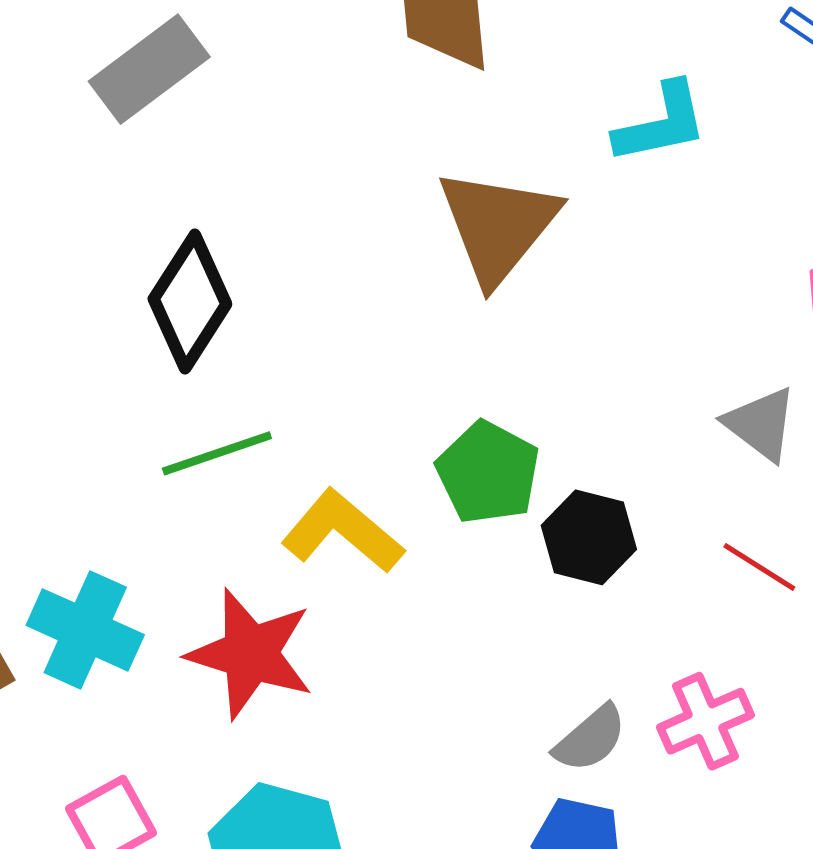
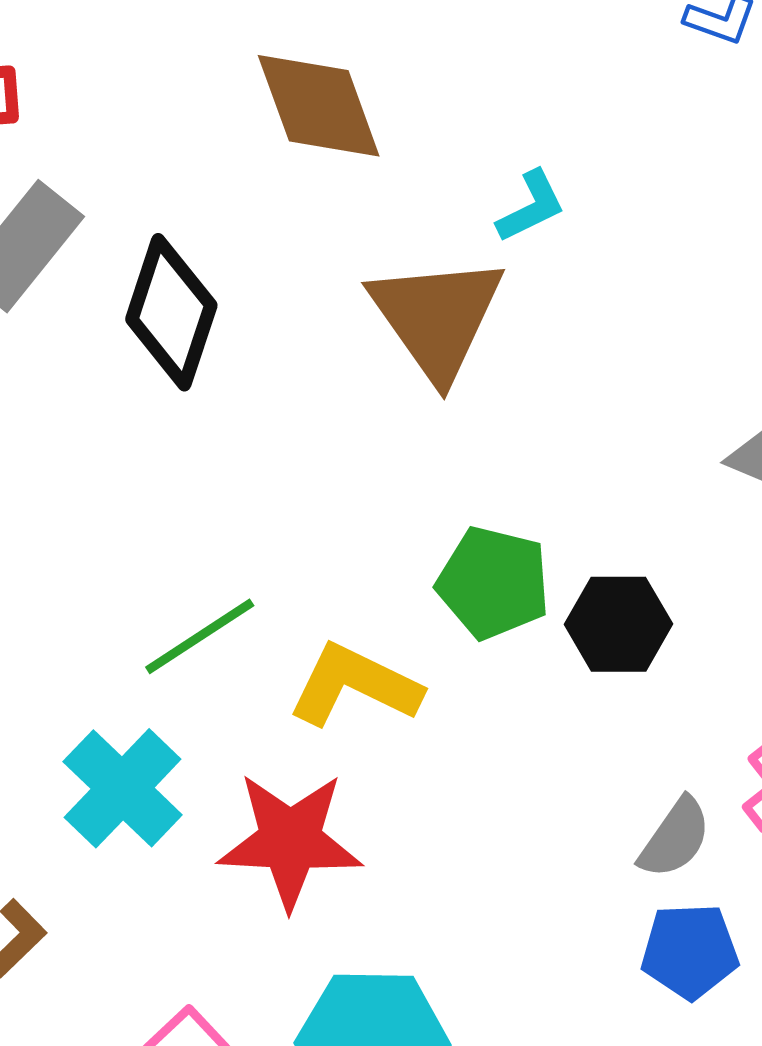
cyan L-shape: (661, 123) -> (531, 207), moved, size x0.7
black diamond: (190, 302) -> (171, 312), moved
cyan cross: (85, 630) -> (123, 788), moved, turned 34

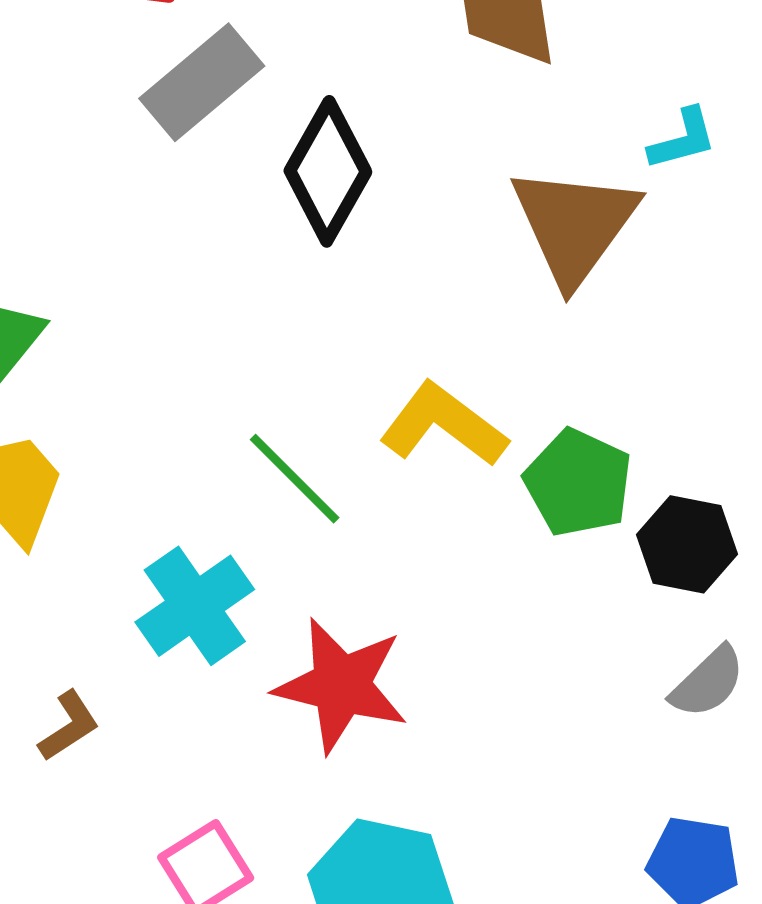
green line: (200, 636) -> (295, 479), turned 67
yellow L-shape: (355, 685) -> (443, 425), moved
gray semicircle: (675, 838) -> (708, 682), moved

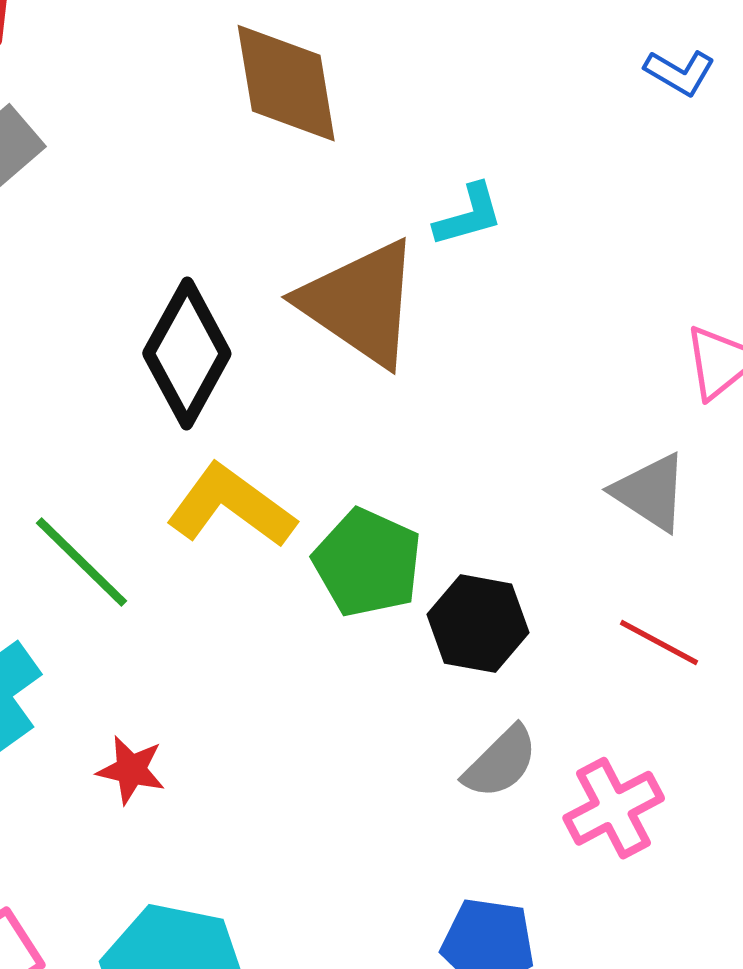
black diamond: (328, 171) -> (187, 354), moved
brown triangle: (574, 225) -> (360, 303), turned -31
red star: (341, 685) -> (131, 770), size x0.5

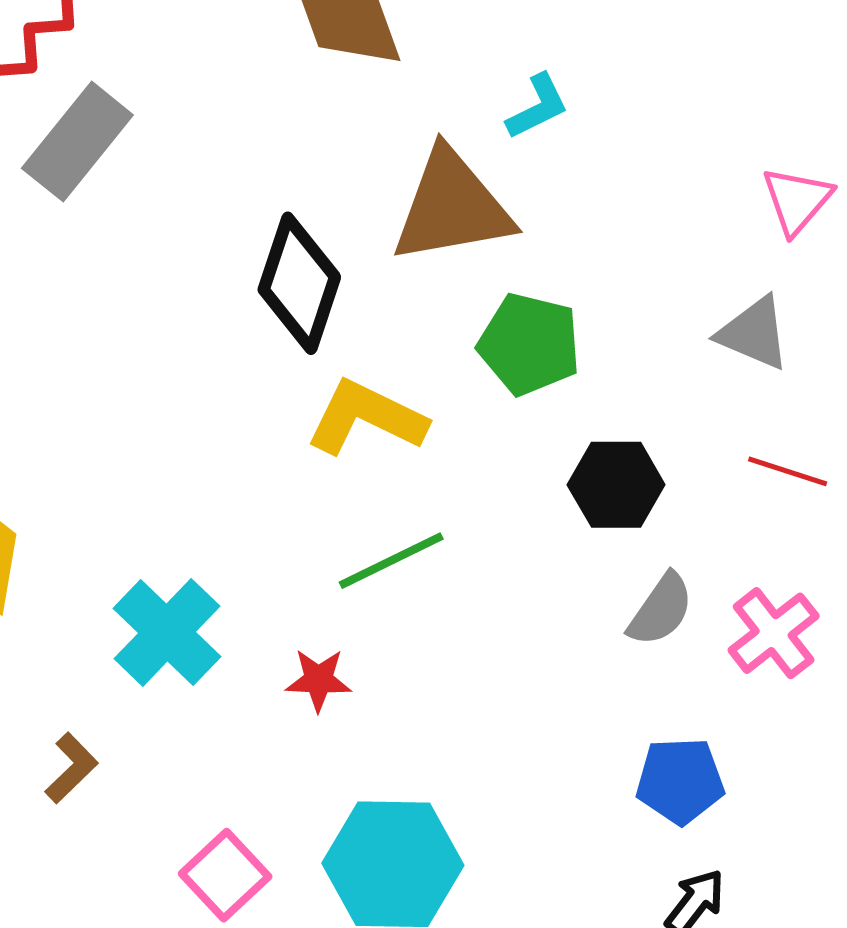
brown triangle: (360, 303) -> (452, 207), turned -34
green line: (82, 562) -> (391, 561), moved, turned -60
green pentagon: (367, 563) -> (529, 344), moved

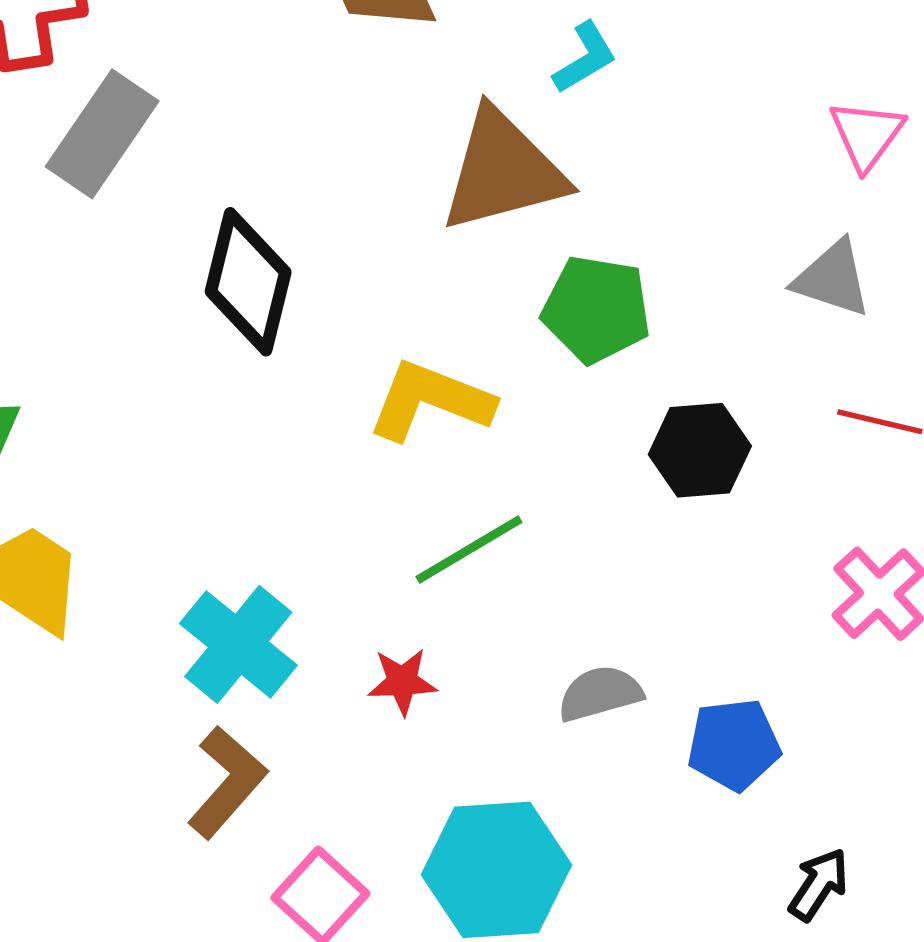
black diamond: (299, 283) -> (248, 282), moved
gray semicircle: (661, 610) -> (600, 693), moved, turned -136
brown L-shape: (71, 768) -> (227, 782), moved, size x1.5
blue pentagon: (680, 781) -> (734, 745), moved

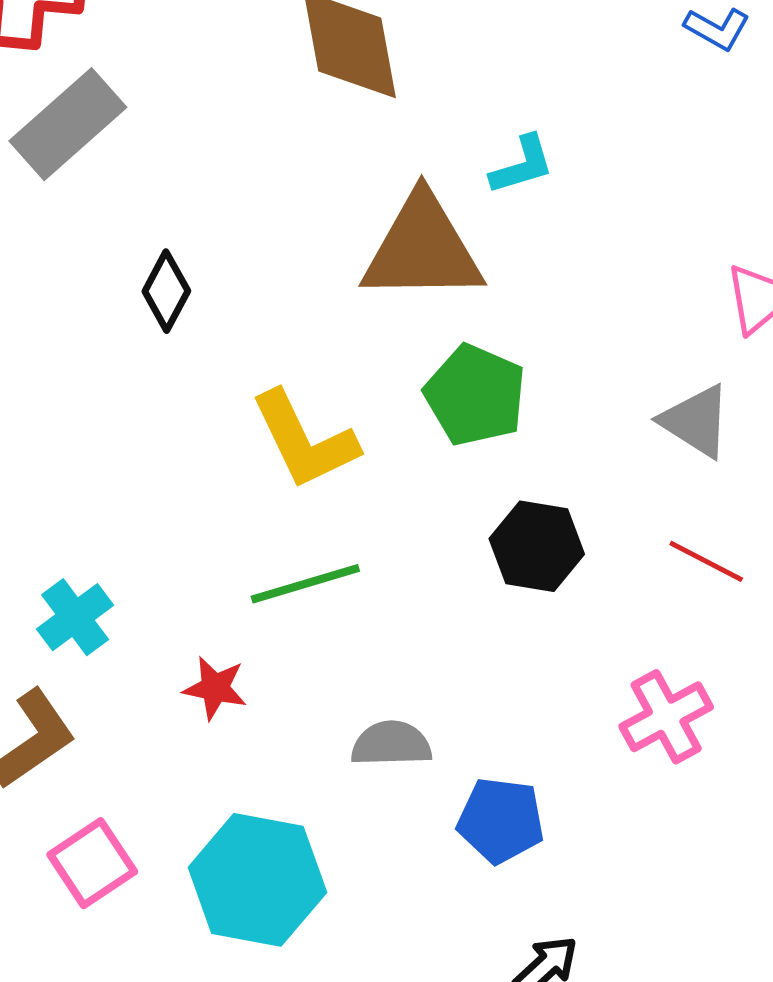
black diamond: (248, 282) -> (166, 291), size x0.6
yellow L-shape: (430, 401) -> (304, 440), turned -151
cyan cross: (238, 644) -> (75, 617), size x0.7

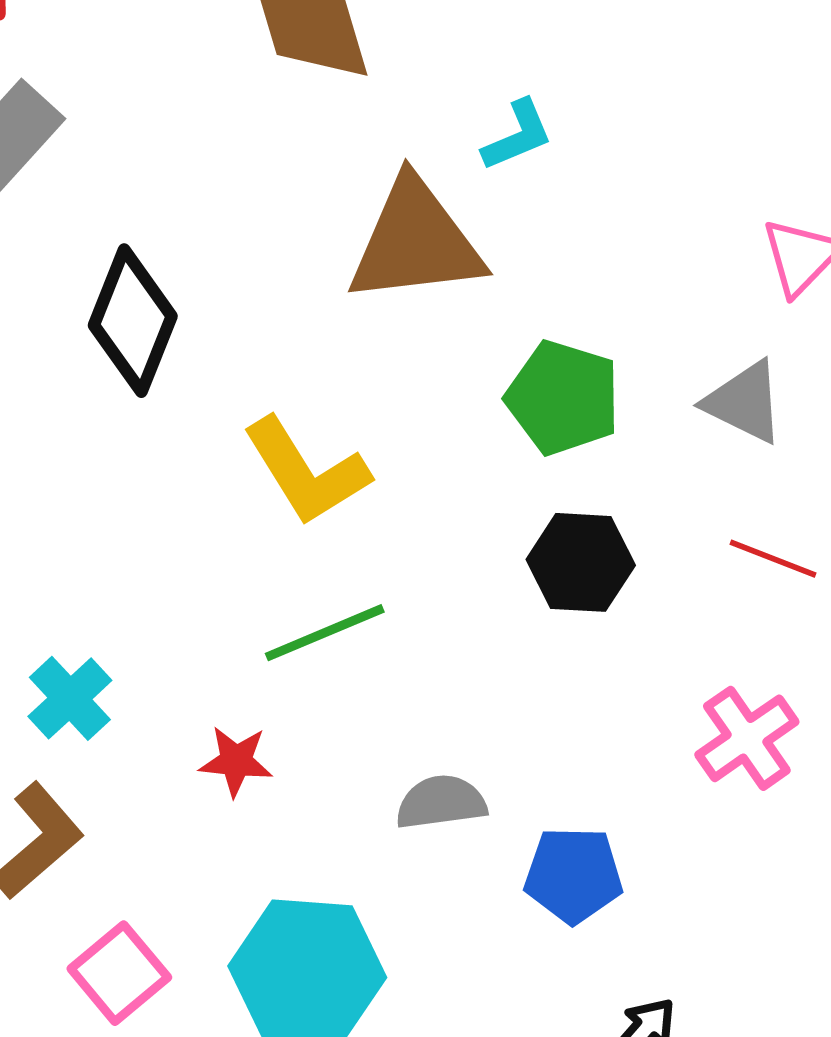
black diamond: (166, 291) -> (133, 321), size x1.6
green pentagon: (475, 395) -> (563, 398), moved

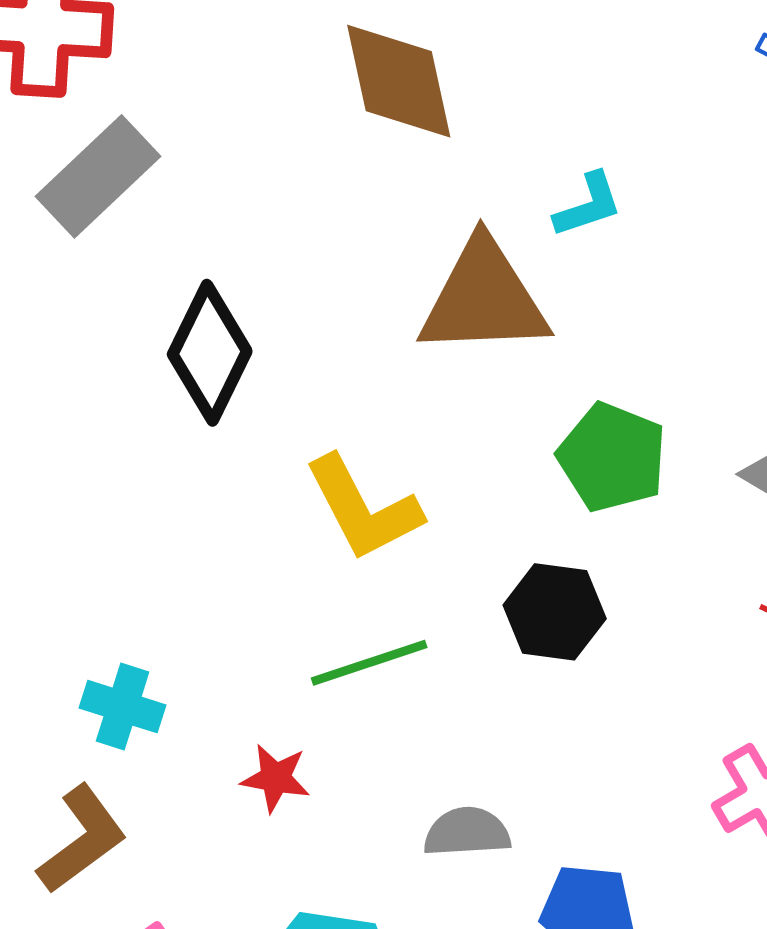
black hexagon: (581, 562) -> (555, 612), moved
cyan cross: (70, 698) -> (123, 707), turned -34

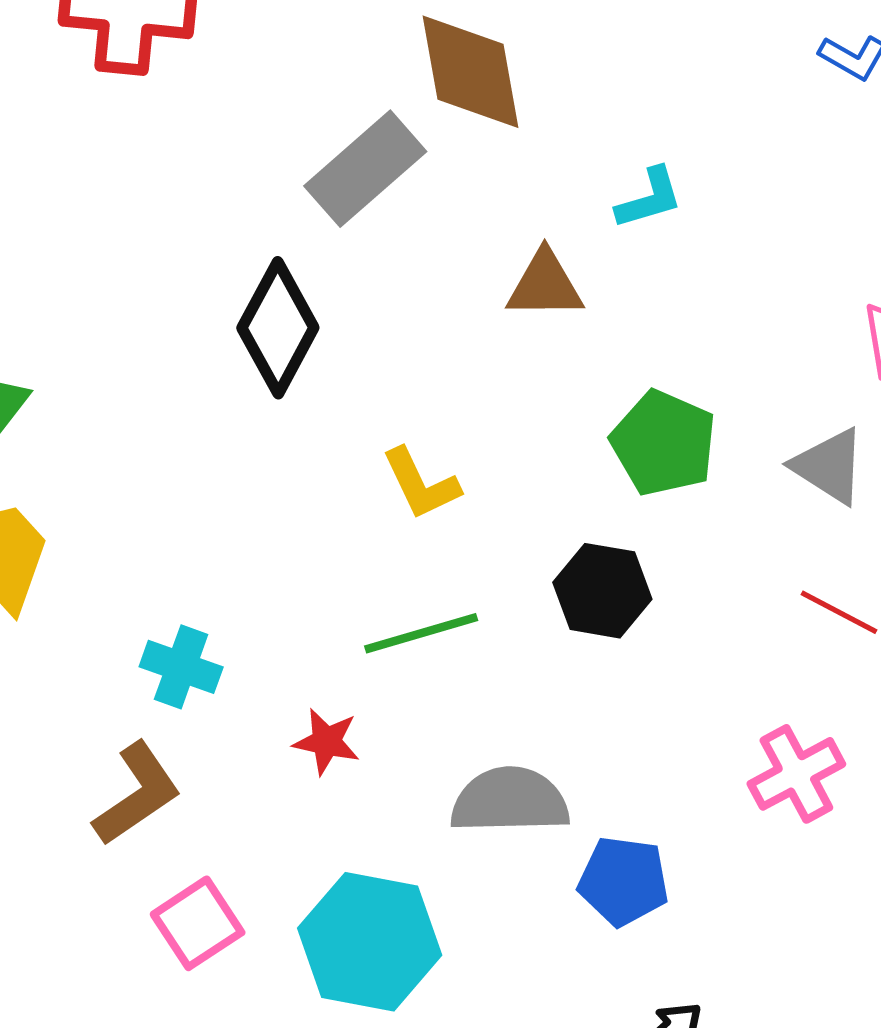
gray rectangle: (98, 176) -> (365, 169), moved
brown triangle: (484, 298) -> (545, 285), size x0.6
yellow L-shape: (363, 508) -> (421, 484), size x0.7
gray semicircle: (467, 832) -> (510, 801), size x1.4

